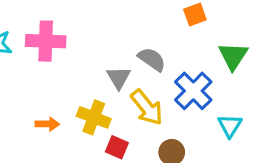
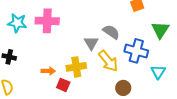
blue cross: (193, 91) -> (136, 51), turned -30
yellow cross: (94, 117) -> (76, 67), turned -30
red square: (117, 147) -> (63, 85), moved

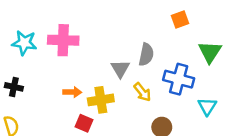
gray semicircle: (111, 32) -> (146, 54), turned 66
yellow arrow: (108, 61) -> (142, 92), size x0.7
orange arrow: (48, 71) -> (72, 92), moved

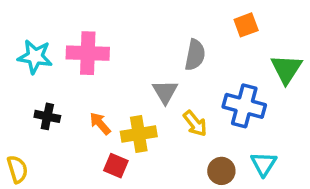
gray semicircle: (146, 54) -> (195, 55), moved
black cross: (14, 87) -> (47, 116), moved
orange arrow: (72, 92) -> (100, 123), turned -132
cyan triangle: (207, 106) -> (264, 164), moved

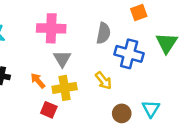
pink cross: (88, 53) -> (51, 28), moved
gray triangle: (165, 92) -> (62, 59), moved
blue cross: (244, 106) -> (129, 54), moved

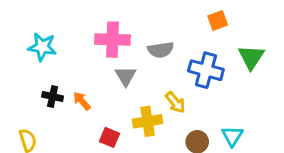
gray semicircle: (103, 33) -> (161, 50), moved, turned 70
orange arrow: (38, 81) -> (82, 101), moved
yellow cross: (65, 88) -> (148, 121), moved

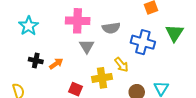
cyan star: (42, 47) -> (29, 26), turned 30
orange arrow: (82, 101) -> (56, 64), turned 96

